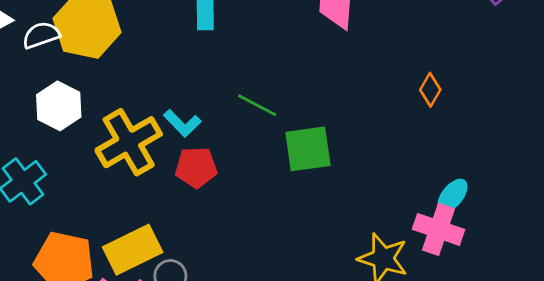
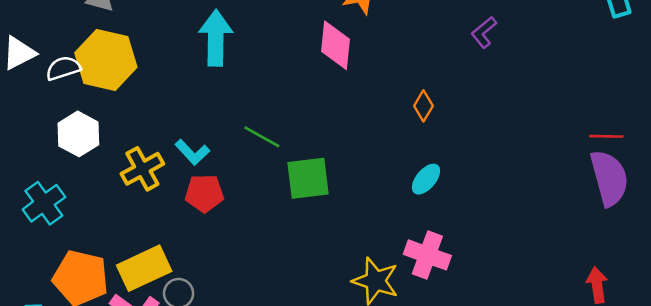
orange diamond: (430, 90) -> (423, 106), moved
yellow cross: (129, 142) -> (142, 169), size x0.7
cyan ellipse: (453, 196) -> (426, 179), moved

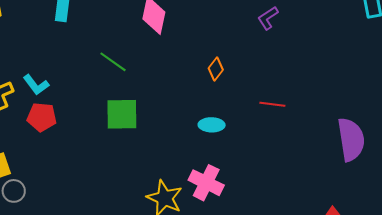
red line: (606, 136) -> (272, 104), moved
green line: (262, 137) -> (113, 62), moved
cyan ellipse: (426, 179) -> (212, 125), turned 45

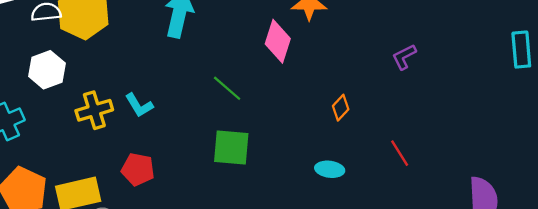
red line: (272, 104) -> (400, 153), turned 45
red pentagon: (42, 117) -> (138, 169), moved

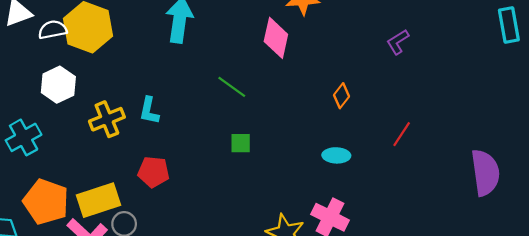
cyan L-shape: (139, 105) -> (149, 111), turned 48
green square: (231, 148) -> (241, 143), size x0.6
red line: (400, 153) -> (402, 134), turned 70

